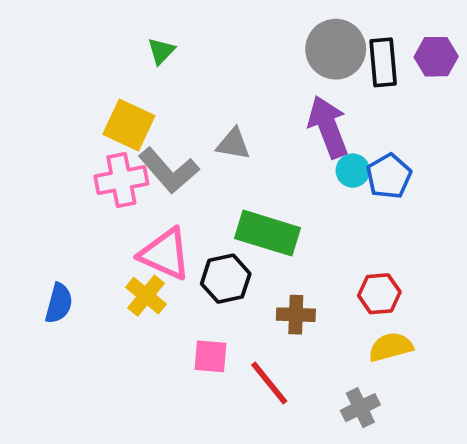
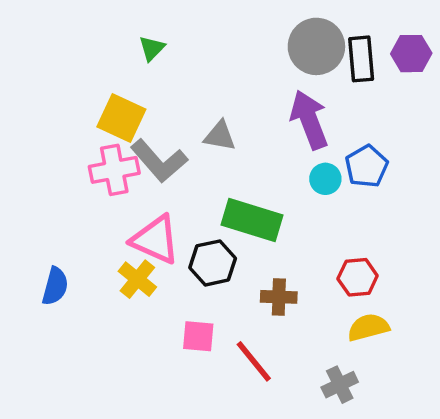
cyan circle: (353, 171) -> (325, 179), moved

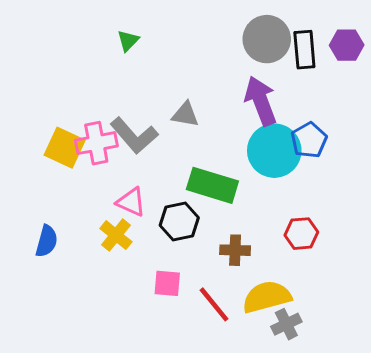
yellow square: (121, 118) -> (65, 148), moved
cyan circle: (325, 179) -> (274, 151), size x2.0
pink triangle: (155, 240) -> (131, 202), size x0.7
yellow semicircle: (368, 327) -> (267, 297), moved, size x1.4

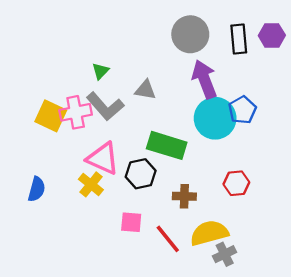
gray circle: (267, 39) -> (190, 34), moved
green triangle: (128, 41) -> (100, 71), moved
pink triangle: (131, 202) -> (103, 158), size x1.4

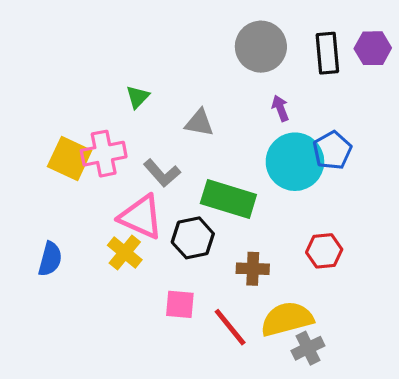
purple arrow: (204, 79) -> (280, 108), size x0.5
gray L-shape: (105, 106) -> (162, 173), moved, size x0.7

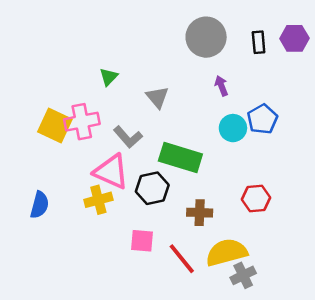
black rectangle: (327, 53) -> (259, 42), size x0.7
gray triangle: (199, 123) -> (157, 97), turned 40
cyan circle: (295, 162) -> (233, 128), size x0.6
yellow cross: (125, 253) -> (98, 200), turned 36

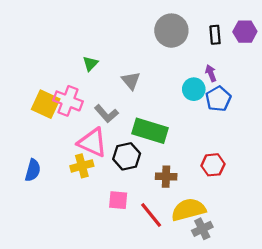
purple arrow: (221, 86) -> (211, 73), moved
pink cross: (82, 122) -> (68, 101), turned 32
cyan circle: (233, 128) -> (194, 89), moved

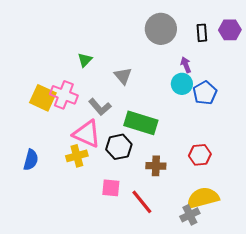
purple arrow: (211, 73) -> (186, 65), moved
yellow semicircle: (188, 210) -> (203, 198), moved

